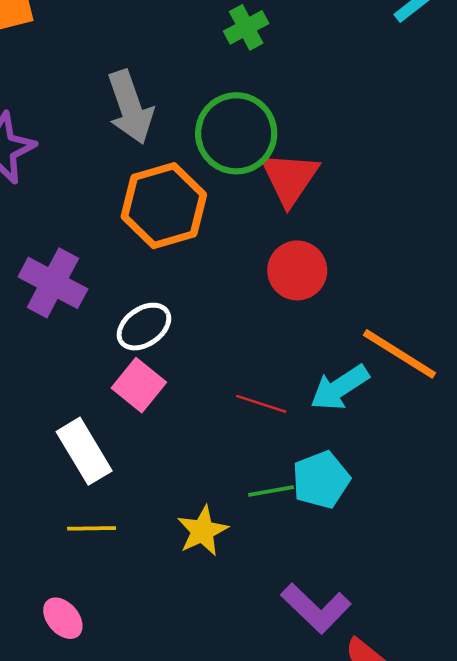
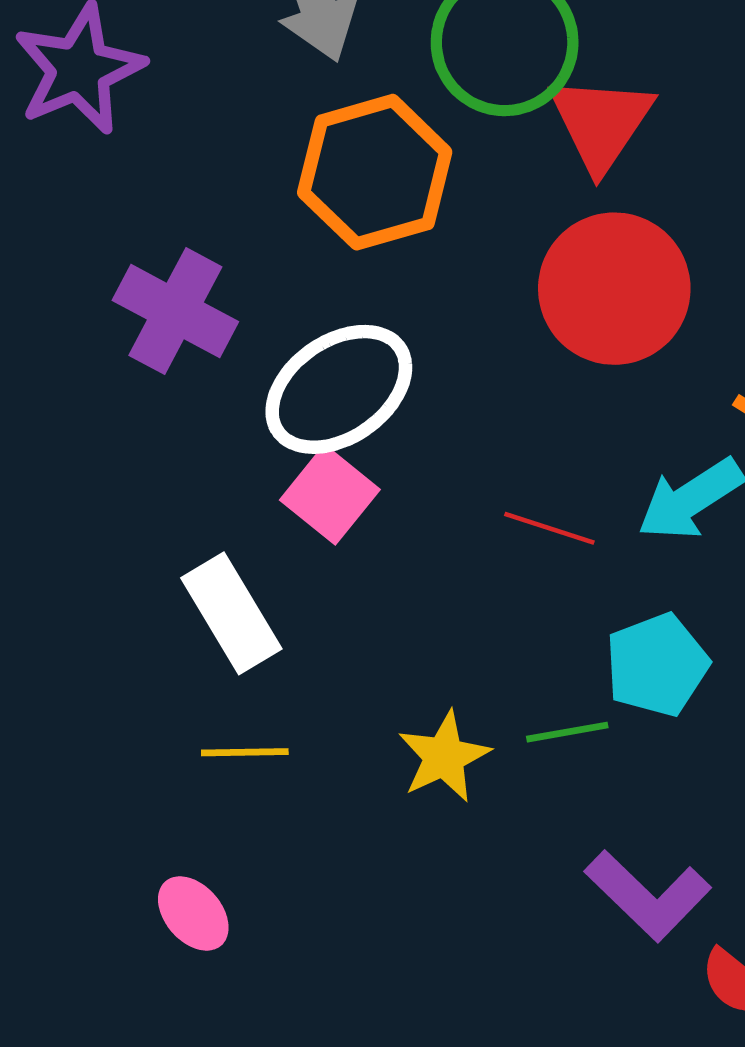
red circle: (297, 270) -> (614, 289), size x1.4
white ellipse: (144, 327) -> (339, 389), size x1.5
green line: (271, 491) -> (567, 732), moved

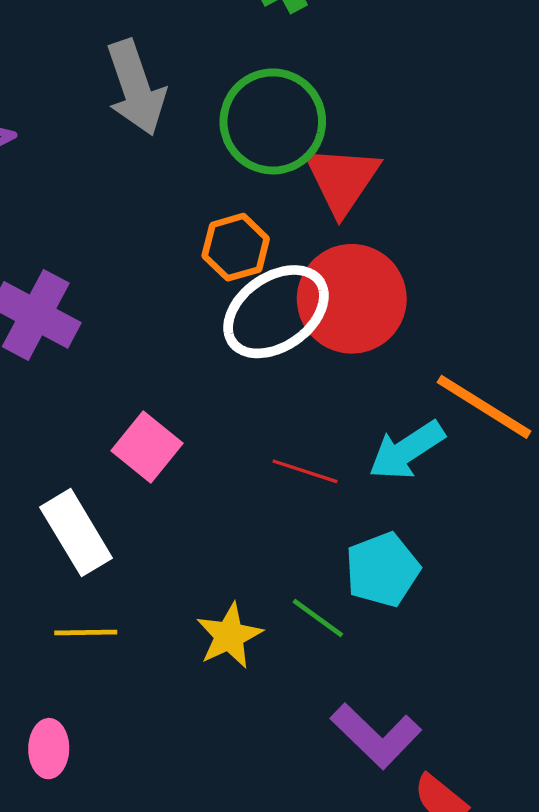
orange hexagon: (375, 172) -> (236, 247), moved, size x0.6
white ellipse: (339, 389) -> (276, 312), moved
green line: (567, 732) -> (318, 618), turned 46
pink ellipse: (193, 913) -> (49, 749), turned 42

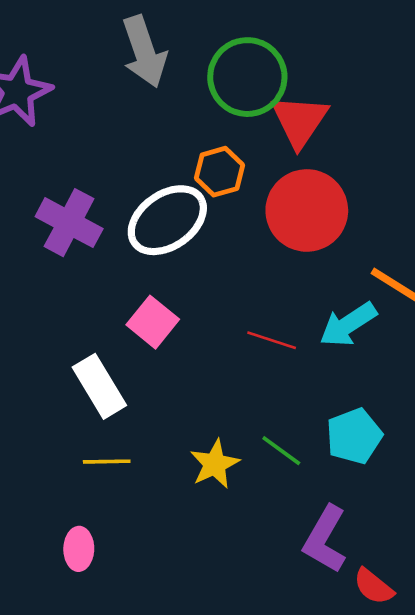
white ellipse: (276, 312) -> (167, 220), moved
cyan pentagon: (382, 570) -> (354, 436), moved
purple L-shape: (376, 736) -> (325, 539), turned 76

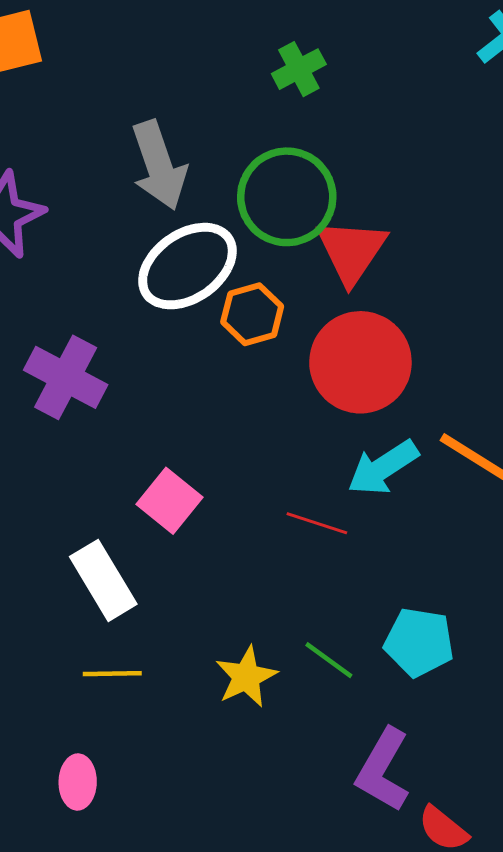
white ellipse: (167, 220) -> (187, 266), moved
cyan arrow: (348, 324) -> (383, 468), moved
cyan pentagon: (354, 436) -> (419, 642), turned 30

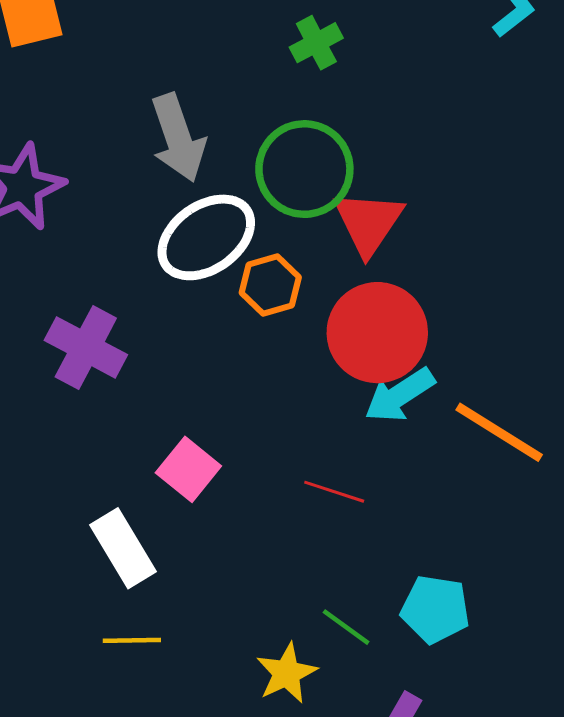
cyan arrow: (383, 468) -> (400, 395), moved
yellow star: (246, 677) -> (287, 673), moved

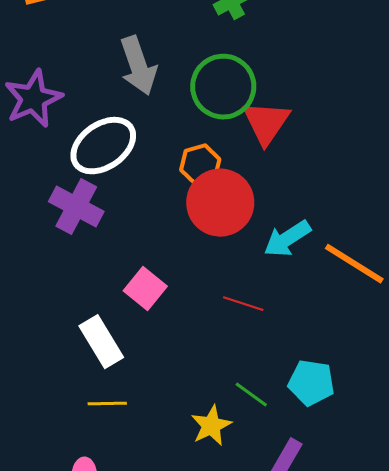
white ellipse: (206, 237) -> (103, 146), moved
red circle: (377, 333) -> (220, 203), moved

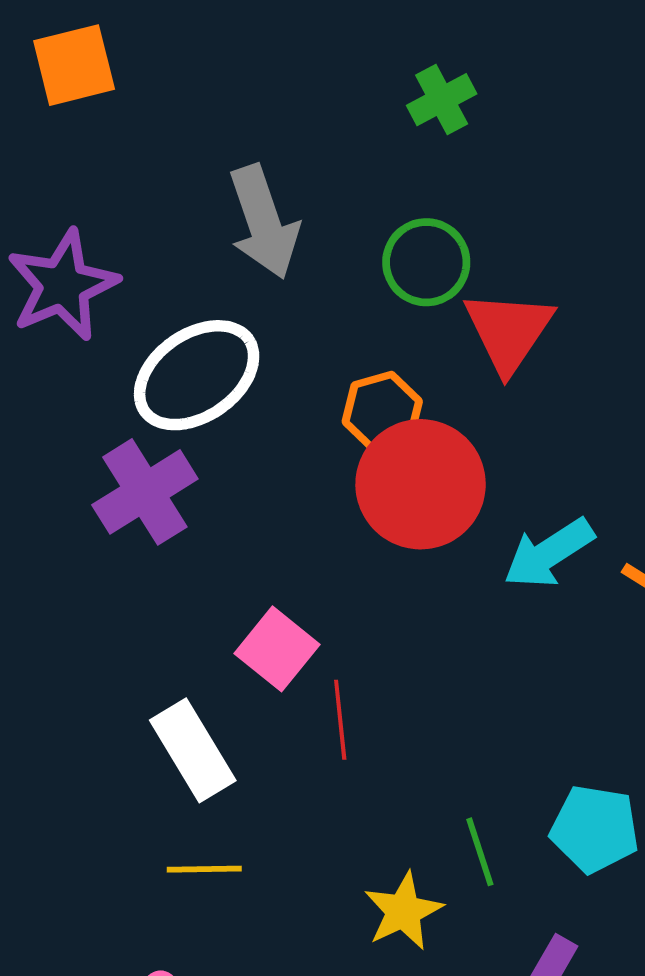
green circle: (223, 87) -> (426, 262), size x0.7
purple cross: (76, 207) -> (145, 492), turned 30
red line: (243, 304) -> (340, 720), moved, turned 66
green line: (251, 395) -> (480, 852), turned 36

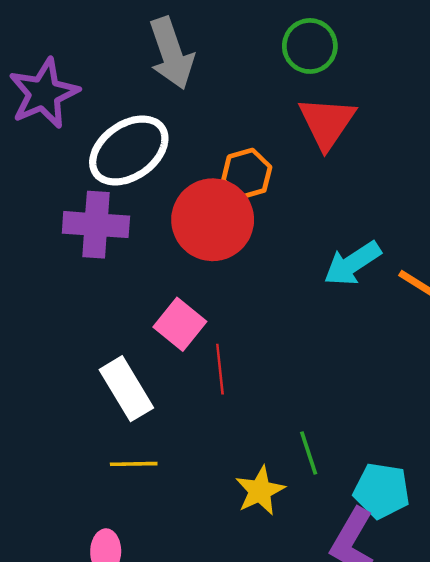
green circle: (426, 262) -> (310, 46), moved
red circle: (421, 484) -> (213, 220), moved
purple cross: (145, 492) -> (96, 225), turned 36
cyan pentagon: (595, 829) -> (382, 491), moved

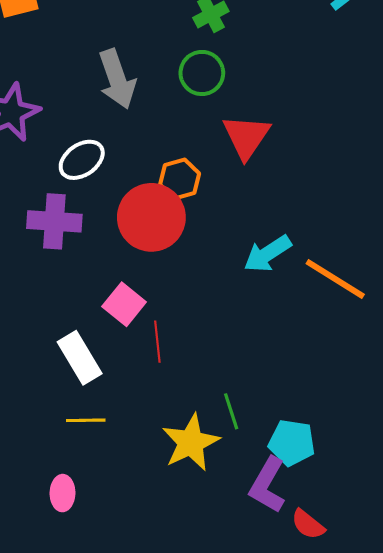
green circle: (310, 46) -> (202, 73), moved
white ellipse: (129, 150) -> (82, 160), size x0.7
yellow star: (260, 491) -> (191, 443), size x1.4

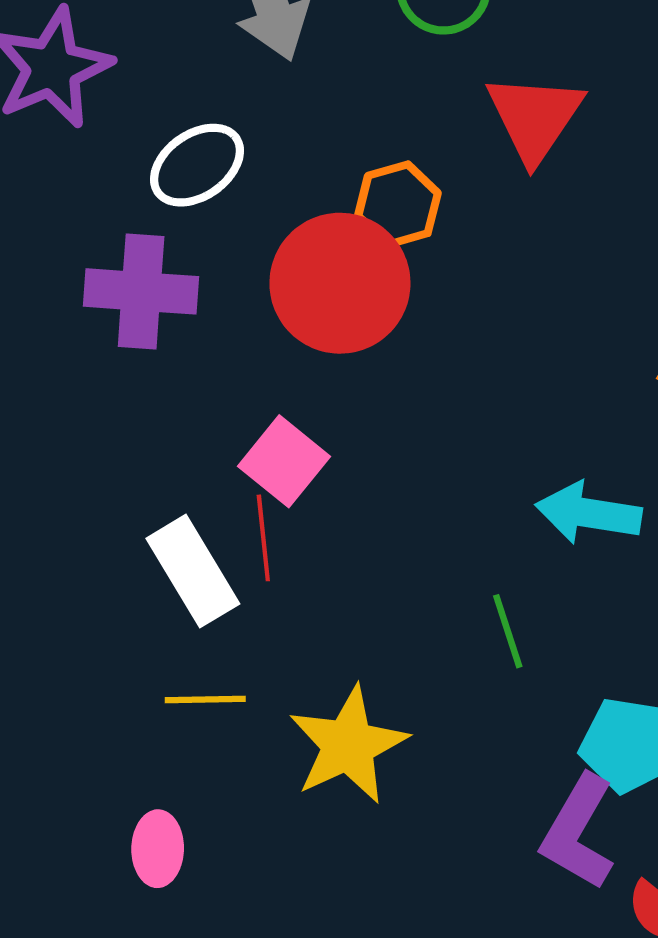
cyan arrow: (267, 254) -> (589, 513), moved, turned 42
red line: (157, 342) -> (263, 538), moved
green line: (231, 411) -> (508, 631), moved
yellow star: (191, 443) -> (348, 745), moved

